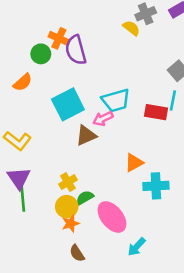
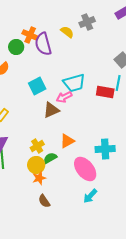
gray cross: (146, 14) -> (87, 22), moved
yellow semicircle: (131, 28) -> (67, 32), moved
cyan square: (68, 104) -> (37, 86), size x0.7
orange triangle: (134, 163) -> (67, 141), moved
pink ellipse: (112, 217) -> (85, 169), moved

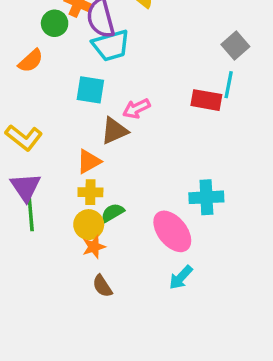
cyan trapezoid: (74, 83) -> (111, 45), moved
cyan square: (37, 86) -> (90, 90), turned 36
orange triangle: (67, 141) -> (89, 161), moved
yellow cross: (37, 146) -> (90, 192), turned 32

